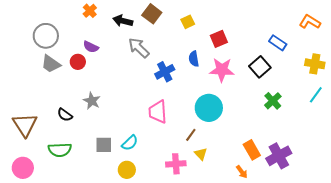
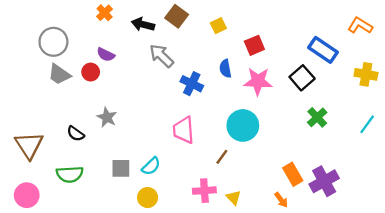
blue rectangle: (278, 43) -> (323, 50), size x1.4
blue cross: (165, 72) -> (192, 84), turned -36
cyan line: (316, 95) -> (367, 124), moved
yellow triangle: (201, 154) -> (234, 198), moved

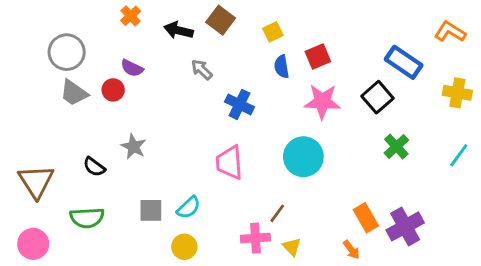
gray arrow: (161, 56) -> (202, 70), size x0.7
blue semicircle: (225, 69) -> (282, 67), moved
brown line: (222, 157) -> (277, 213), moved

